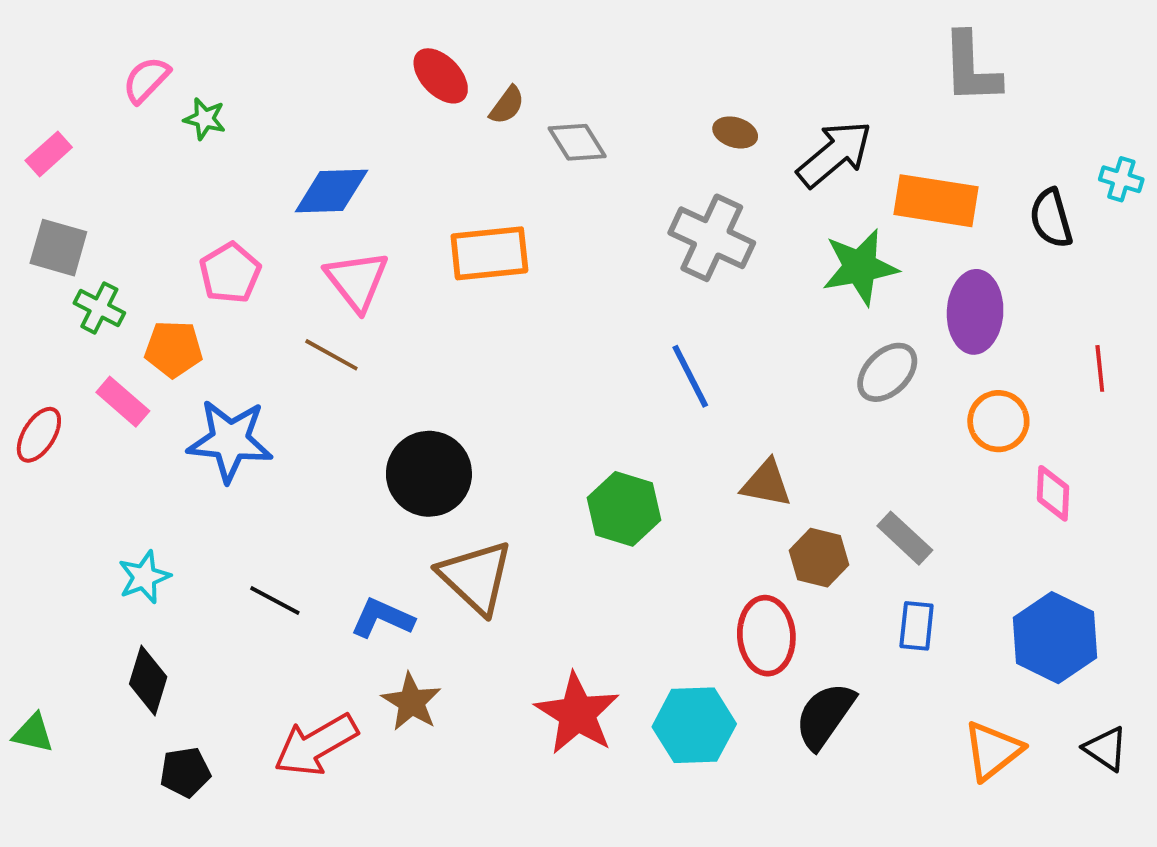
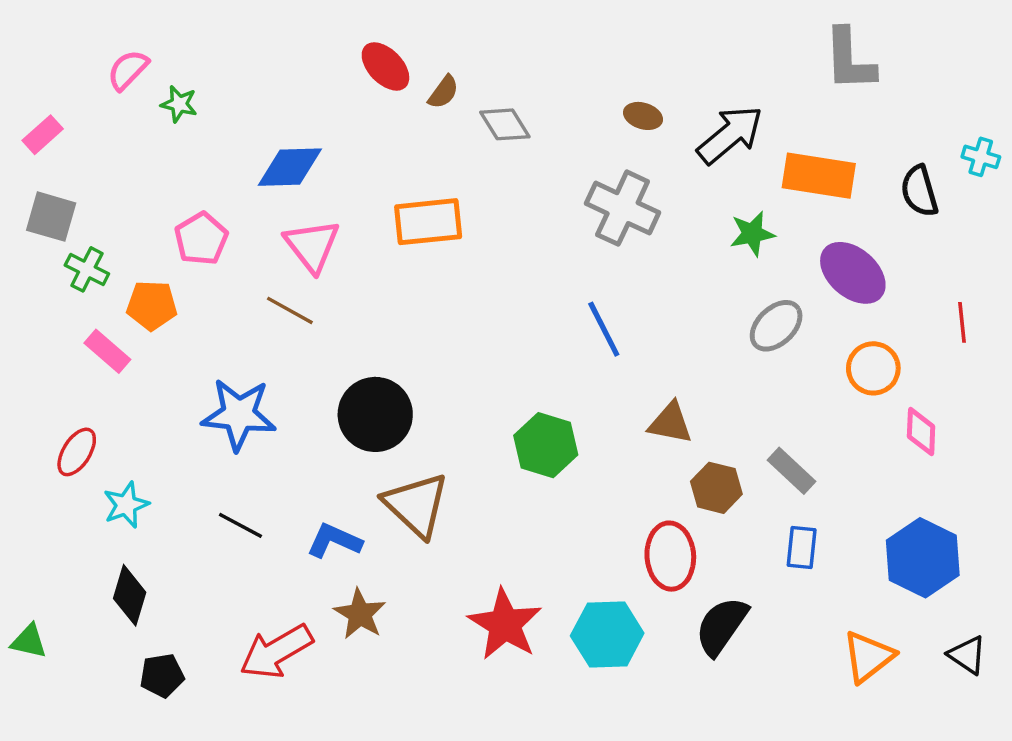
green star: (860, 267) -> (752, 234), size x0.7
purple ellipse: (975, 312) -> (853, 273), turned -52
red ellipse: (39, 435) -> (77, 452), moved
blue star: (230, 441) -> (239, 414), moved

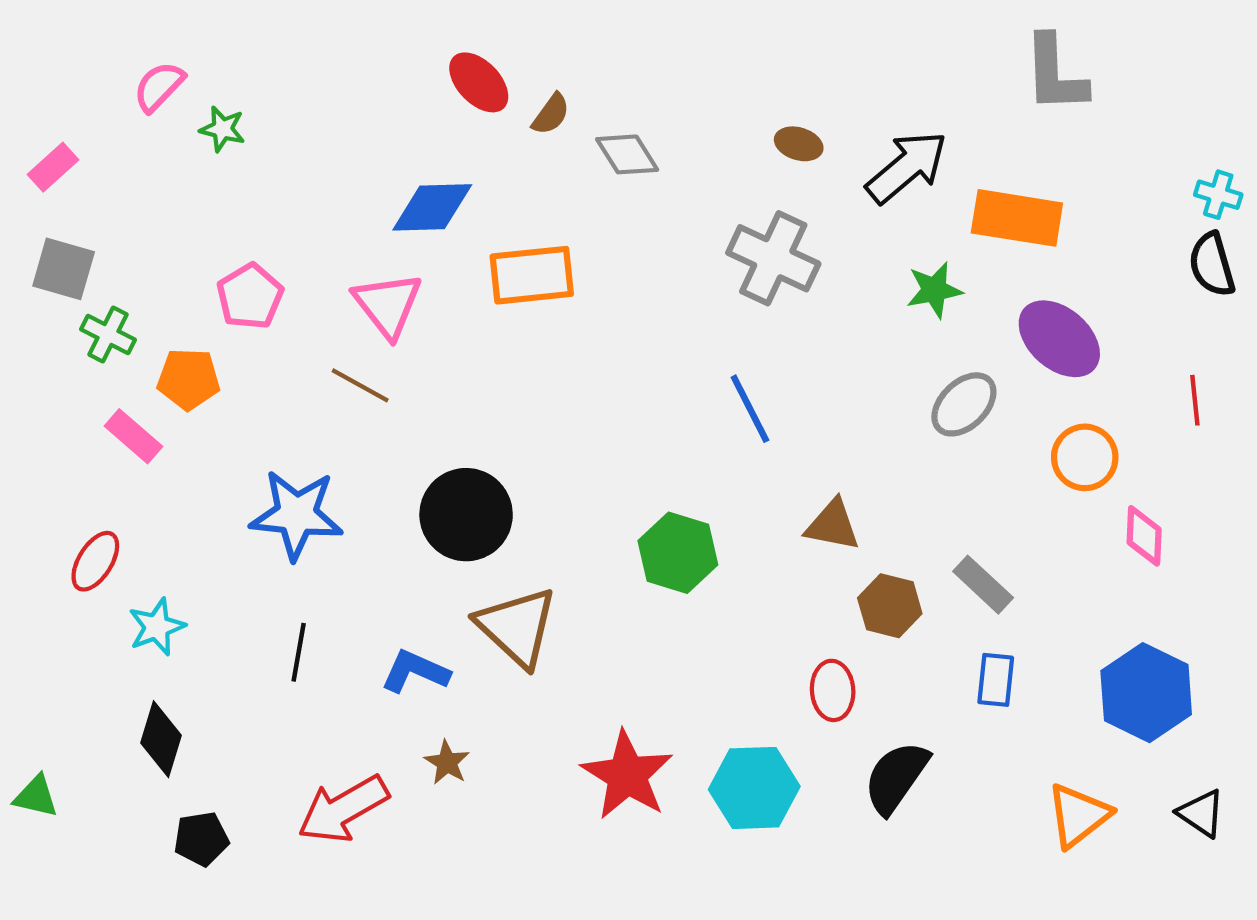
blue diamond: (290, 167) -> (432, 207), moved
black semicircle: (919, 191) -> (1212, 265), moved
black line: (240, 525) -> (299, 652), turned 72
red ellipse: (670, 556) -> (833, 690), size x0.7
brown star: (360, 614) -> (447, 762), size x0.7

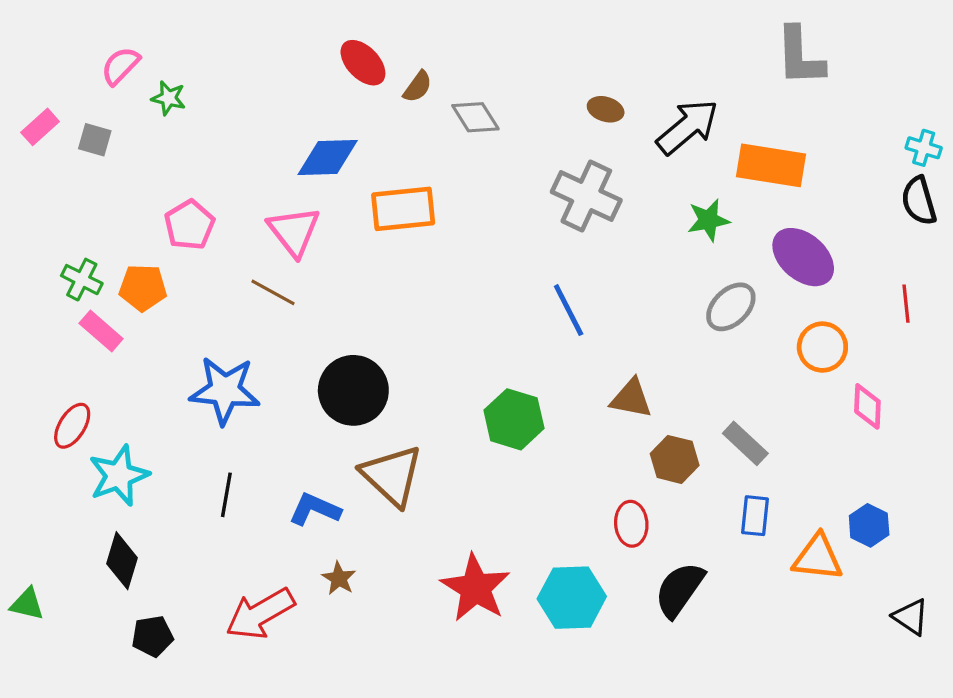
gray square: (64, 269) -> (95, 140), moved, size x0.7
green cross: (108, 335) -> (82, 280), moved
cyan star: (157, 627) -> (119, 476), size x1.4
blue hexagon: (1146, 693) -> (869, 525), size x0.6
orange triangle: (1078, 815) -> (818, 557), moved, turned 44

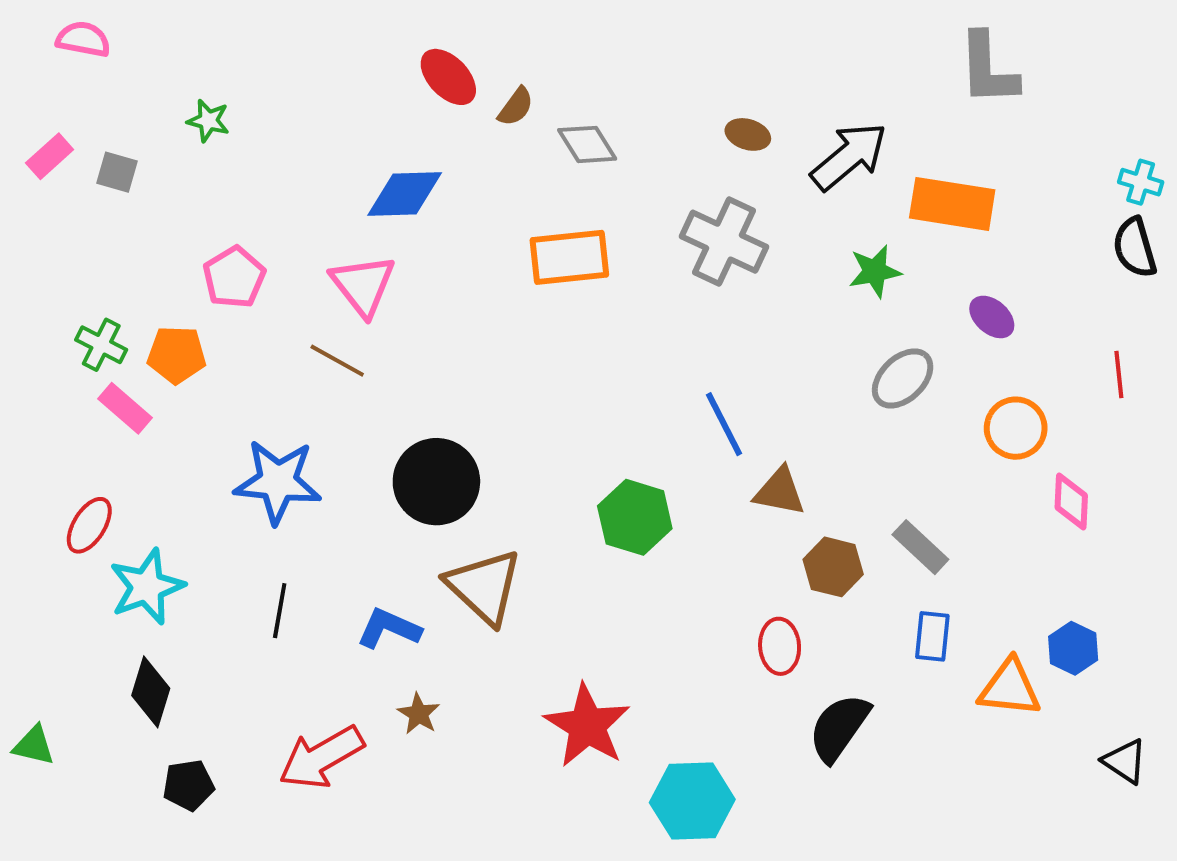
pink semicircle: (120, 66) -> (83, 39), moved, turned 57
orange rectangle: (403, 209) -> (569, 257), moved
purple ellipse: (803, 257) -> (992, 317), size x0.6
blue line: (569, 310) -> (724, 424), moved
cyan hexagon: (572, 598) -> (692, 801), moved

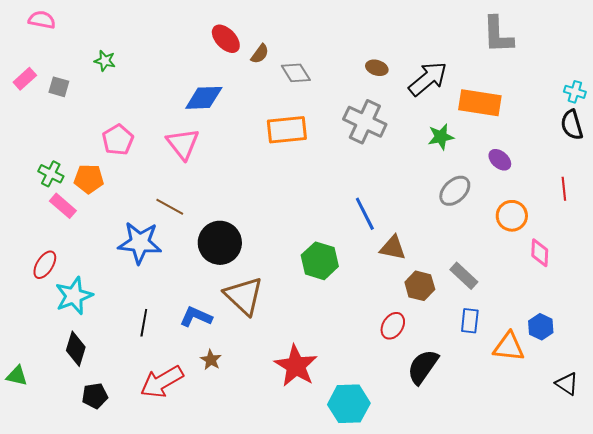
brown line: (337, 361) -> (170, 207), moved
black line: (280, 611) -> (144, 323), moved
red ellipse: (780, 646) -> (393, 326), turned 36

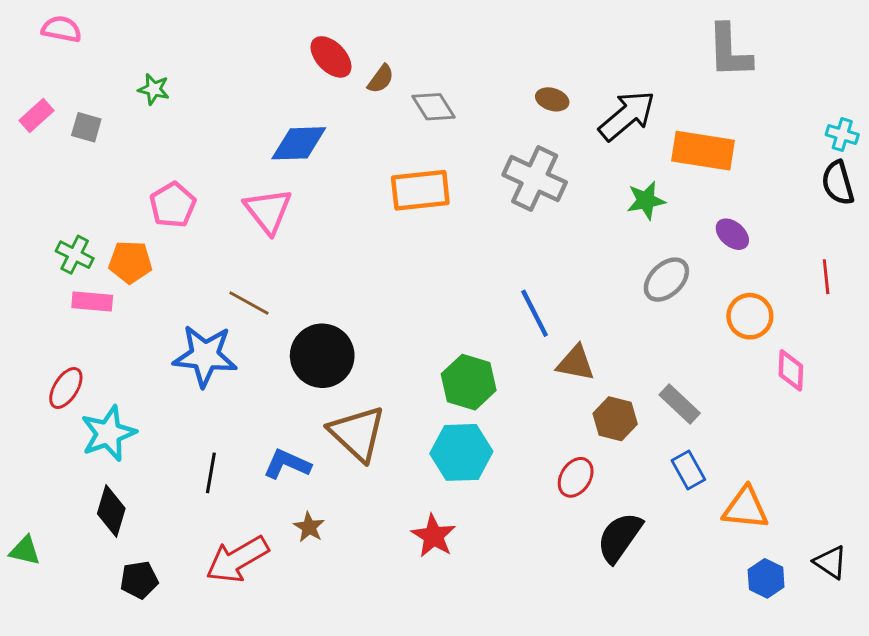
pink rectangle: (63, 206) -> (92, 302), turned -36
blue rectangle: (470, 321) -> (688, 470), turned -35
blue hexagon: (541, 327) -> (766, 578), moved
red star: (296, 366) -> (434, 536), size x0.7
cyan hexagon: (349, 404) -> (461, 452), moved

